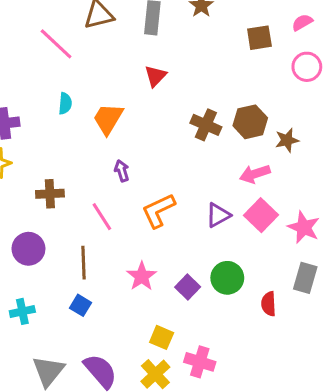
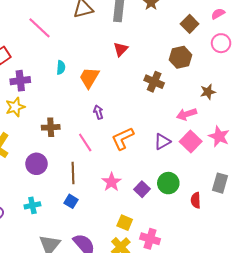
brown square: (259, 38) -> (190, 24), turned -36
pink line: (56, 44) -> (40, 28), moved
brown hexagon: (250, 122) -> (180, 57), moved
pink star: (304, 227) -> (219, 136), moved

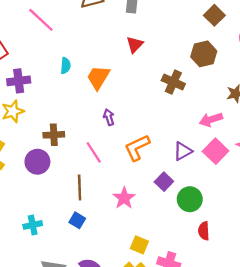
purple circle: (36, 164) -> (37, 162), moved
purple square: (142, 189) -> (164, 182), moved
red semicircle: (196, 200) -> (204, 231), moved

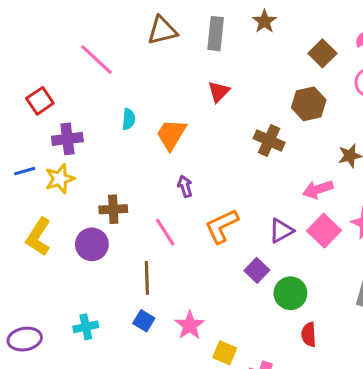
pink star: (124, 198) -> (190, 325), moved

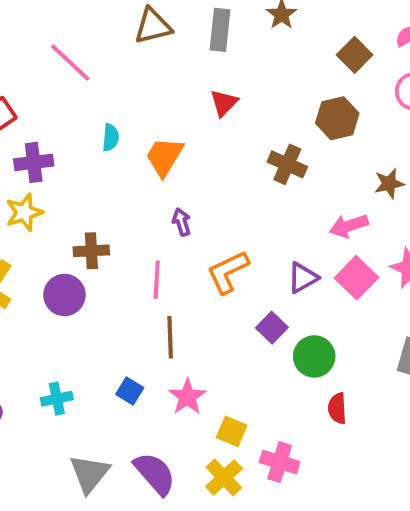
pink line: (165, 232) -> (157, 280), turned 36
brown line: (147, 278) -> (170, 337), moved

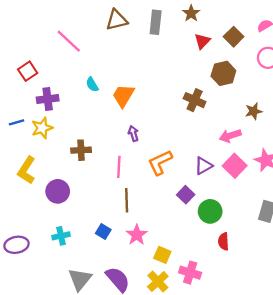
red triangle: (224, 103) -> (202, 41), moved
cyan semicircle: (111, 137) -> (92, 85), turned 144
purple circle: (64, 295) -> (58, 191), moved

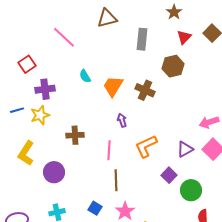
gray rectangle: (156, 22) -> (142, 39), moved
brown hexagon: (223, 73) -> (173, 66), moved
brown cross: (195, 100) -> (145, 90), moved

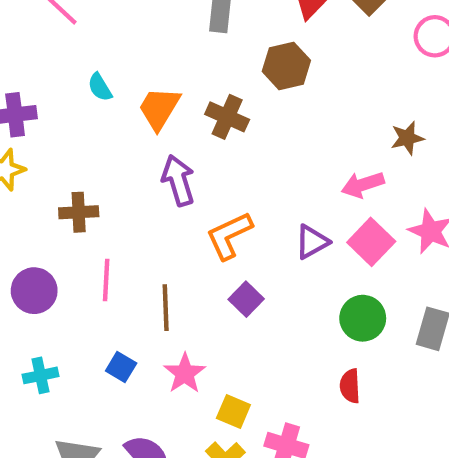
purple arrow: (122, 120) -> (178, 180), size x1.6
pink line: (109, 150) -> (106, 280), moved
purple square: (169, 175) -> (246, 299), moved
green circle: (191, 190) -> (363, 318), moved

